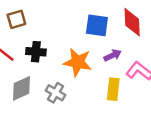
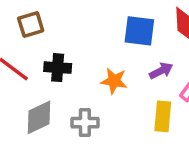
orange star: (78, 62) -> (114, 81), size x0.7
gray cross: (56, 93) -> (85, 123), turned -30

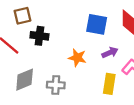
black cross: (58, 68) -> (39, 36), moved

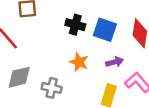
black cross: (39, 36) -> (75, 25), moved

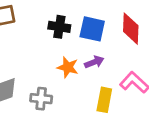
purple arrow: (115, 62) -> (94, 62), moved

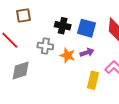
gray cross: (41, 99) -> (45, 46), moved

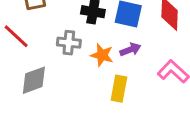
yellow rectangle: (93, 80) -> (119, 89), moved

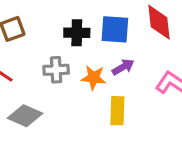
gray diamond: (34, 80) -> (25, 116), turned 52

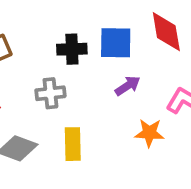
orange star: (94, 78) -> (149, 133), moved
yellow rectangle: (117, 111) -> (73, 144), moved

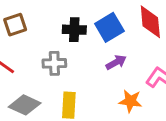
blue square: (116, 43) -> (109, 27), turned -36

